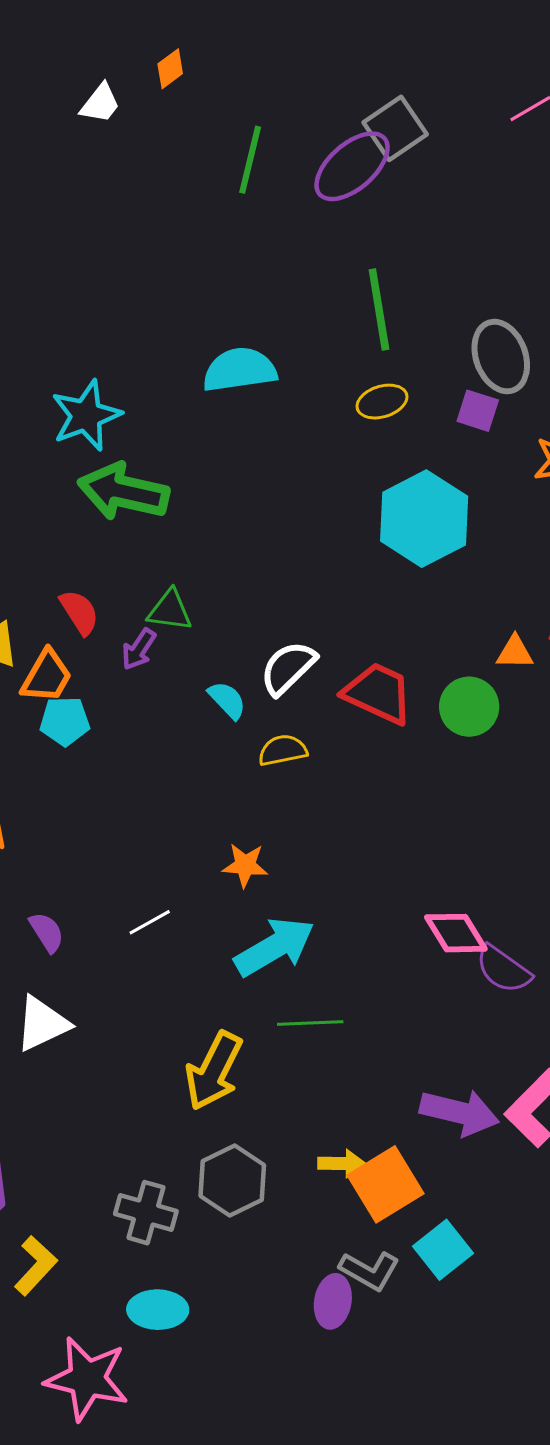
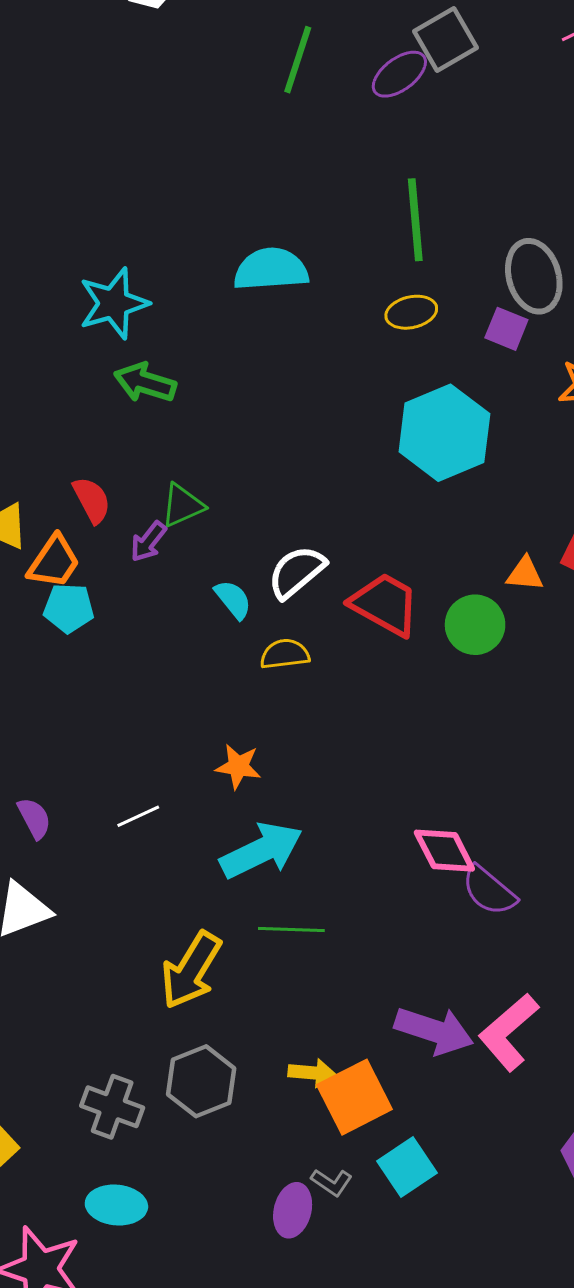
purple ellipse: (352, 166) -> (399, 74), size x0.7
green arrow: (123, 492) -> (145, 383), size x0.7
green triangle: (170, 611) -> (182, 505), turned -36
gray L-shape: (369, 1271) -> (332, 1182), size x0.7

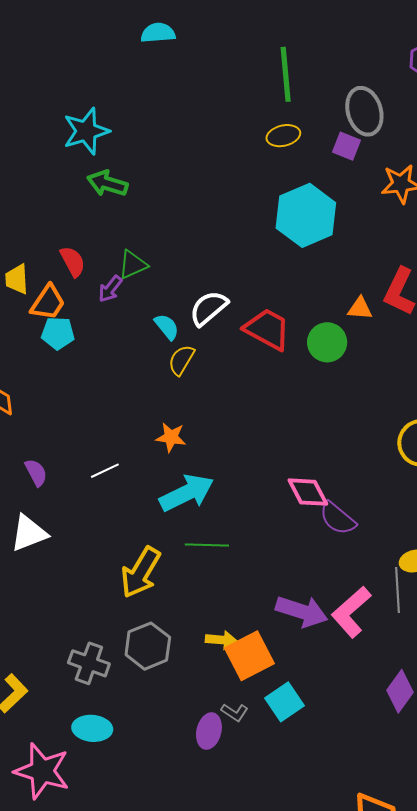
cyan semicircle: (271, 269) -> (158, 33), moved, size x0.7
yellow semicircle: (285, 654) -> (181, 360), moved, turned -52

